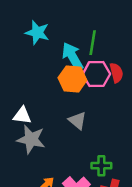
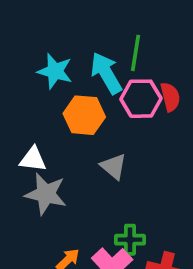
cyan star: (37, 33) -> (55, 71), moved
orange hexagon: (72, 79) -> (84, 115), moved
green cross: (101, 166) -> (130, 240), moved

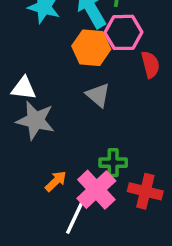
red semicircle: (170, 97) -> (150, 65), moved
orange hexagon: (84, 115) -> (91, 48), moved

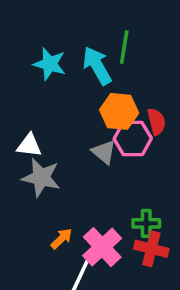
pink hexagon: (123, 32) -> (133, 139), moved
orange hexagon: (91, 48) -> (119, 111), moved
green cross: (113, 163) -> (146, 223), moved

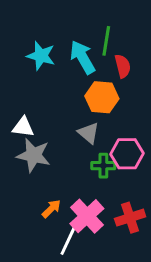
red semicircle: (156, 122) -> (123, 66), moved
pink hexagon: (133, 139) -> (127, 154), moved
green cross: (146, 223) -> (103, 166), moved
red cross: (151, 249) -> (130, 218), turned -32

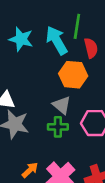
green cross: (103, 166) -> (58, 127), moved

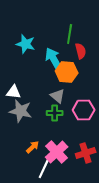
cyan arrow: (57, 40) -> (54, 59), moved

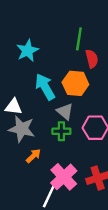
cyan star: (26, 44) -> (28, 51), turned 30
cyan arrow: (54, 59) -> (45, 87), moved
orange arrow: (33, 147) -> (33, 156), moved

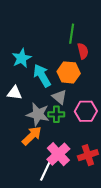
cyan star: (28, 51) -> (22, 58), moved
gray star: (22, 129) -> (38, 114), moved
orange arrow: (33, 156) -> (32, 136), size x1.5

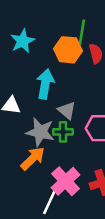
cyan star: (22, 58) -> (23, 41), moved
orange hexagon: (69, 72) -> (68, 50), moved
cyan arrow: (42, 76) -> (45, 84), turned 40

